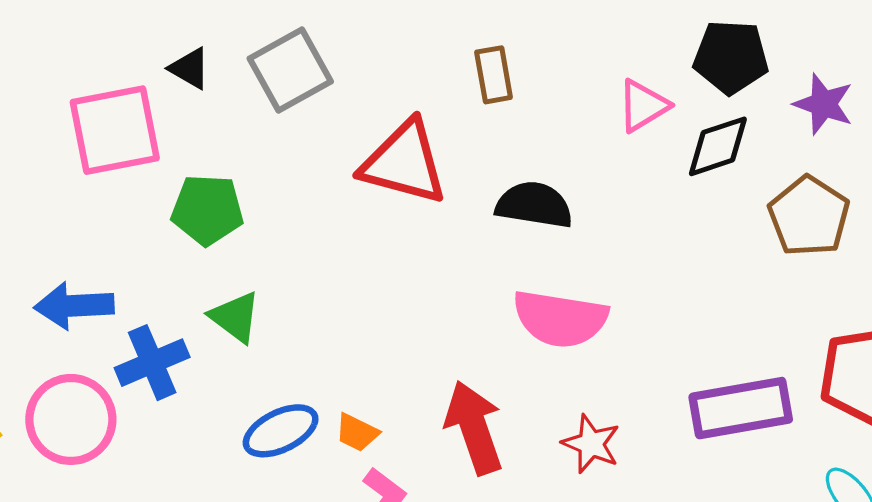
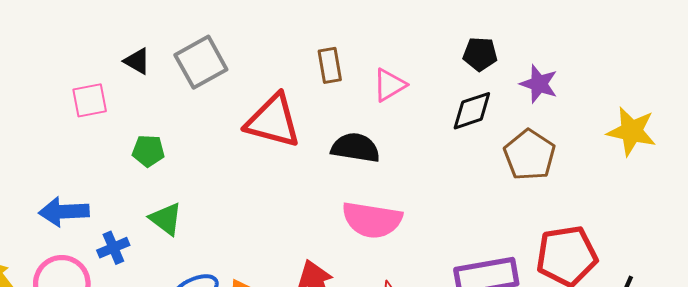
black pentagon: (731, 57) -> (480, 54), size x0.7
pink triangle: (643, 106) -> (389, 85), moved
pink square: (115, 130) -> (90, 100), size x0.6
green pentagon: (207, 210) -> (148, 151), size x0.7
blue cross: (152, 363) -> (113, 248), size x0.7

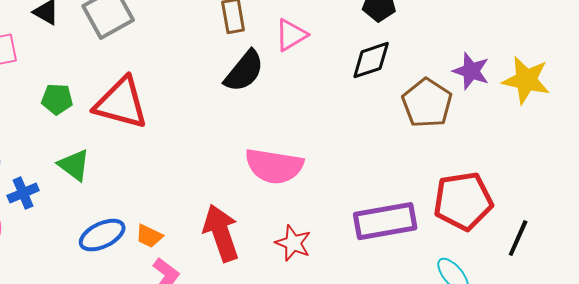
purple star: (539, 84) -> (471, 71), moved
red triangle: (273, 121) -> (121, 103), moved
black semicircle: (355, 148) -> (244, 71), moved, turned 120

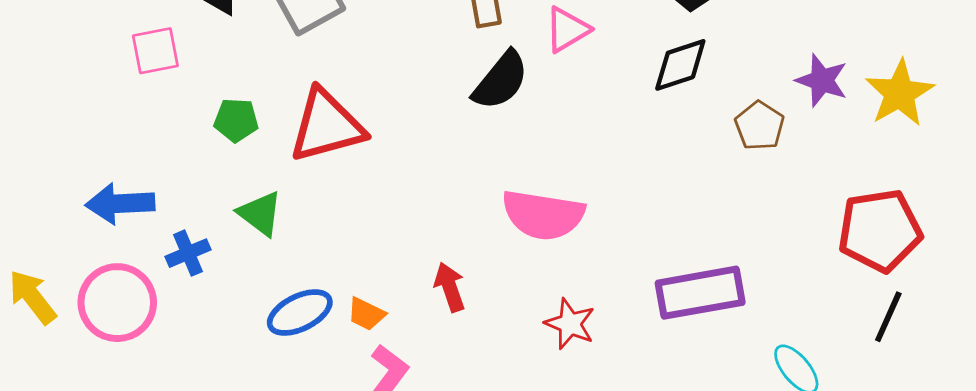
yellow star: (526, 80) -> (900, 93), turned 30
red triangle: (121, 103) -> (327, 126), turned -30
brown pentagon: (427, 103) -> (760, 126), size x0.7
red pentagon: (463, 201) -> (880, 230), moved
red arrow: (221, 233) -> (450, 287), moved, size x0.6

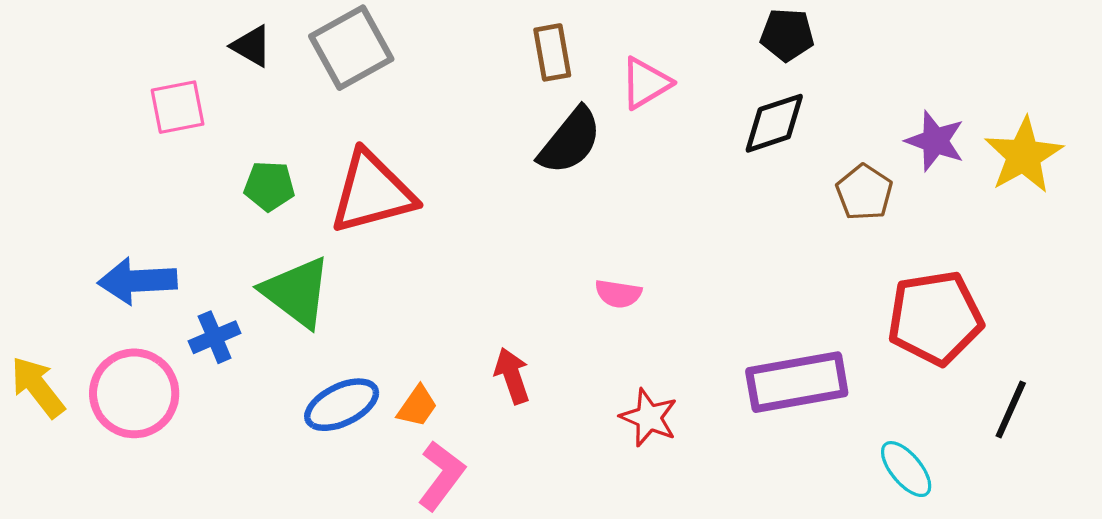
green triangle: (260, 213) -> (297, 292), size x1.4
pink semicircle: (543, 215) -> (618, 294), size x0.5
red pentagon: (880, 230) -> (935, 318), moved
orange trapezoid: (366, 314) -> (417, 406), turned -81

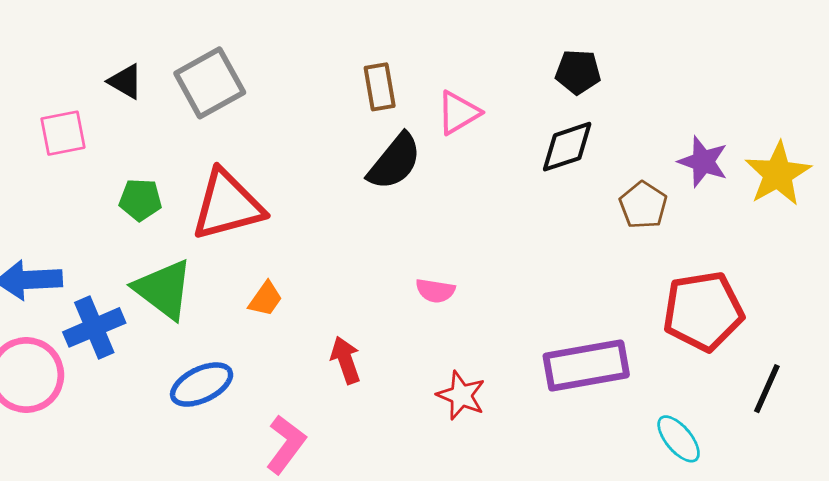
blue cross: (215, 337) -> (94, 327), size x1.4
orange trapezoid: (417, 406) -> (265, 299), moved

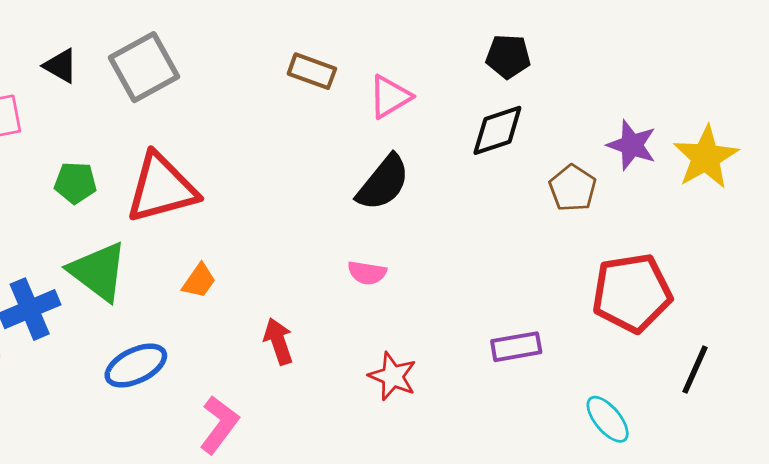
brown rectangle: (380, 87) -> (312, 71), turned -60
black semicircle: (395, 162) -> (383, 183), moved
purple rectangle: (586, 365) -> (516, 347), size x0.6

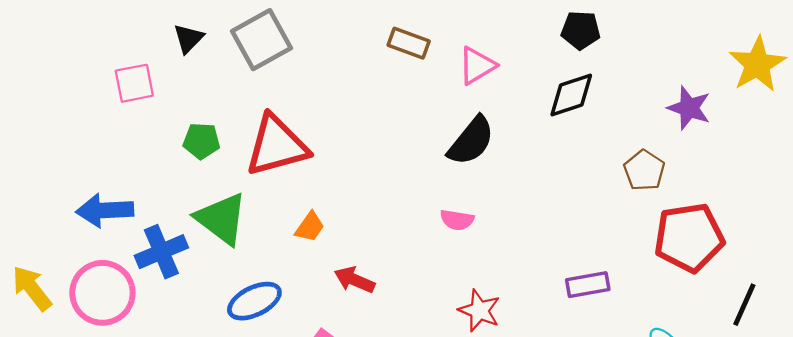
black triangle: (61, 66) -> (188, 38), turned 44
yellow star: (706, 157) -> (757, 64), moved
brown pentagon: (573, 188) -> (644, 170), moved
red arrow: (278, 341) -> (355, 280), moved, turned -48

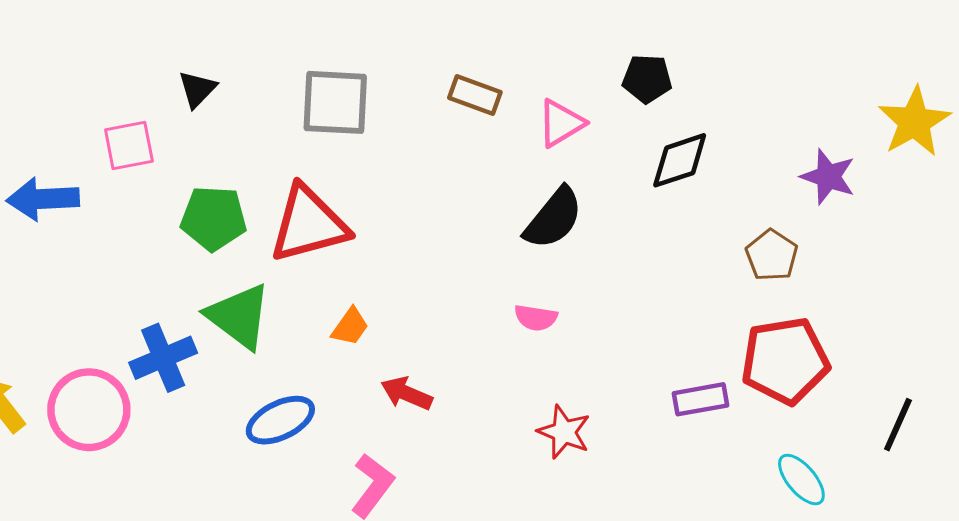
black pentagon: (581, 30) -> (647, 79), moved
gray square: (261, 40) -> (335, 102), moved, turned 32
green pentagon: (201, 141) -> (214, 218), size x1.4
blue arrow: (105, 210) -> (43, 199), moved
red pentagon: (689, 237) -> (785, 361), moved

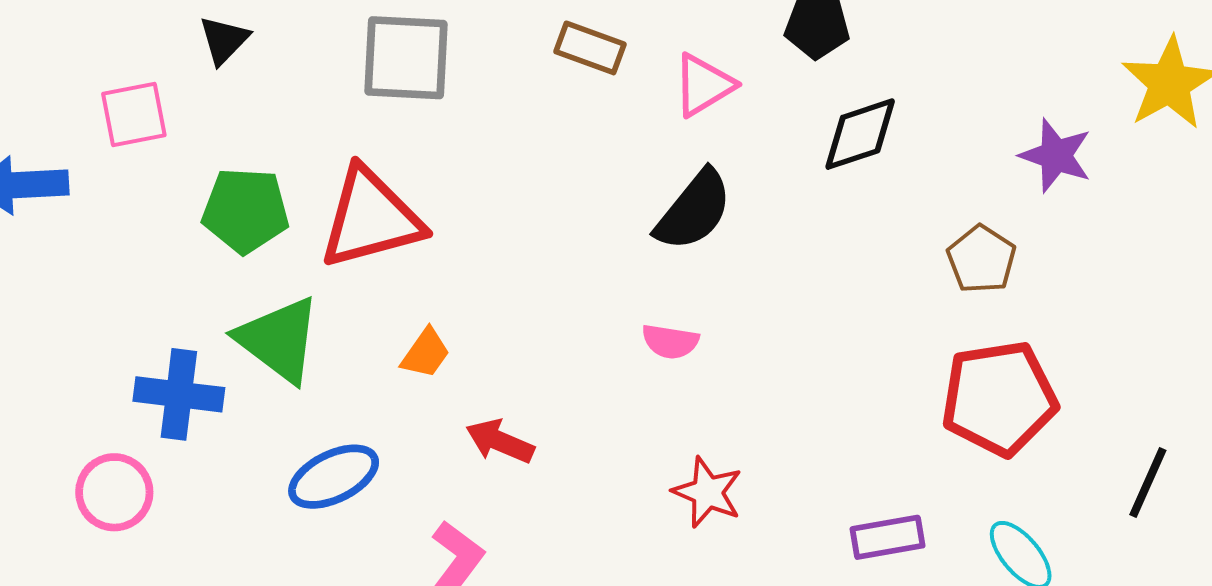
blue cross: (163, 358) -> (179, 394), turned 30
purple rectangle: (700, 399) -> (888, 537), moved
pink circle: (89, 410) -> (114, 492), moved, size x0.7

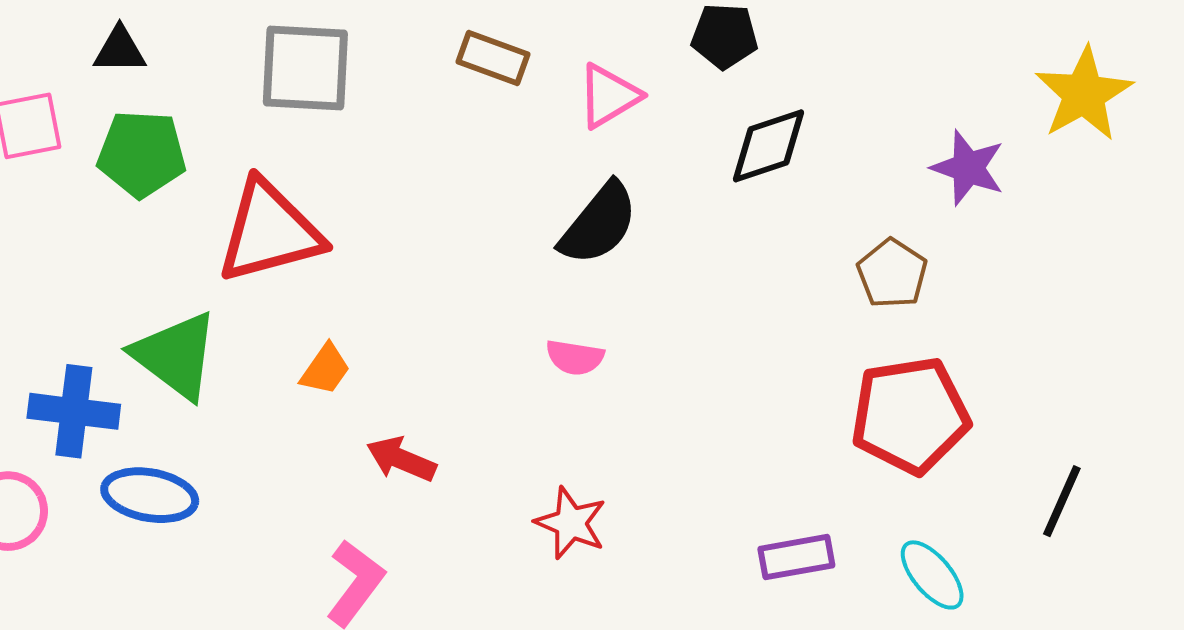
black triangle: (224, 40) -> (120, 50), turned 46
green pentagon: (245, 210) -> (142, 154), moved
blue ellipse: (334, 477) -> (150, 495), moved, turned 36
red star: (707, 492) -> (571, 523), moved

